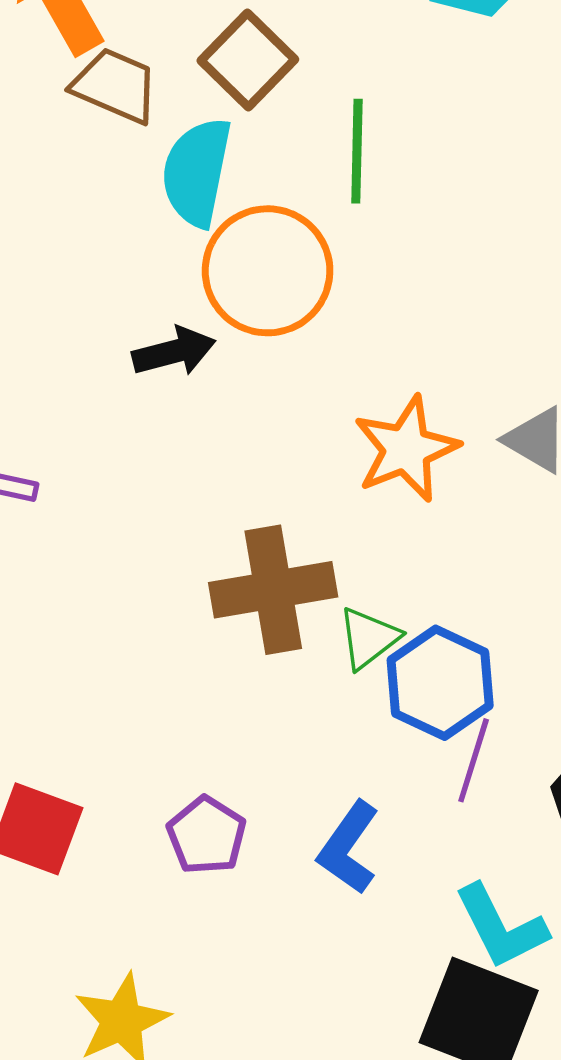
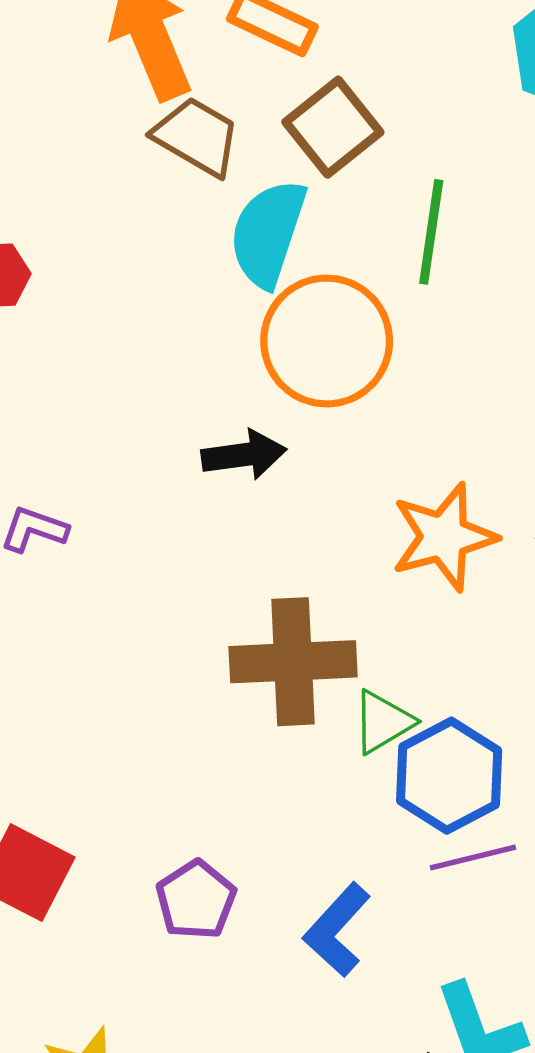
black arrow: (174, 352) -> (244, 455), moved
purple line: (474, 760) -> (473, 858), turned 52

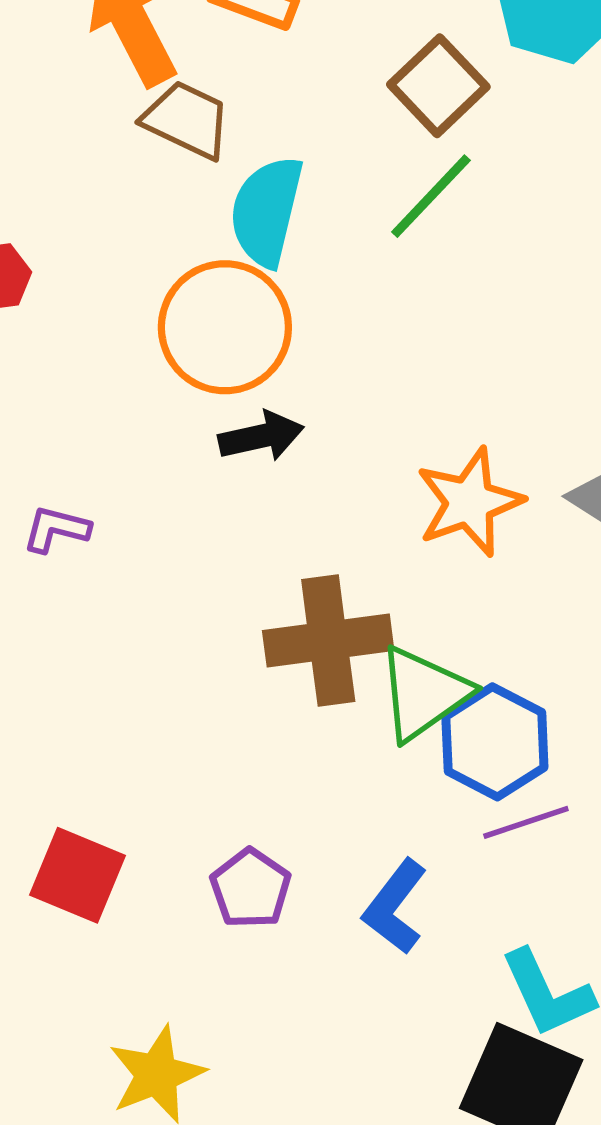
brown square: (333, 127) -> (438, 86), moved
green line: (431, 232) -> (431, 196), turned 40
orange circle: (327, 341) -> (225, 327), moved
green triangle: (383, 722) -> (424, 693), size x1.5

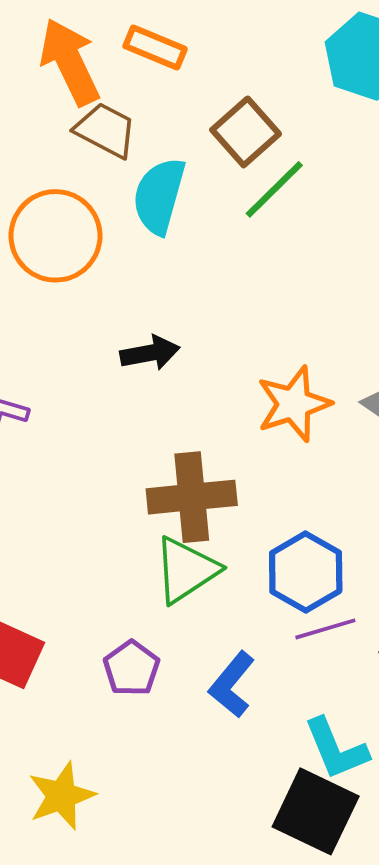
brown square: (438, 86) -> (246, 132), moved
orange circle: (225, 327) -> (55, 236), moved
green triangle: (424, 693) -> (186, 570), moved

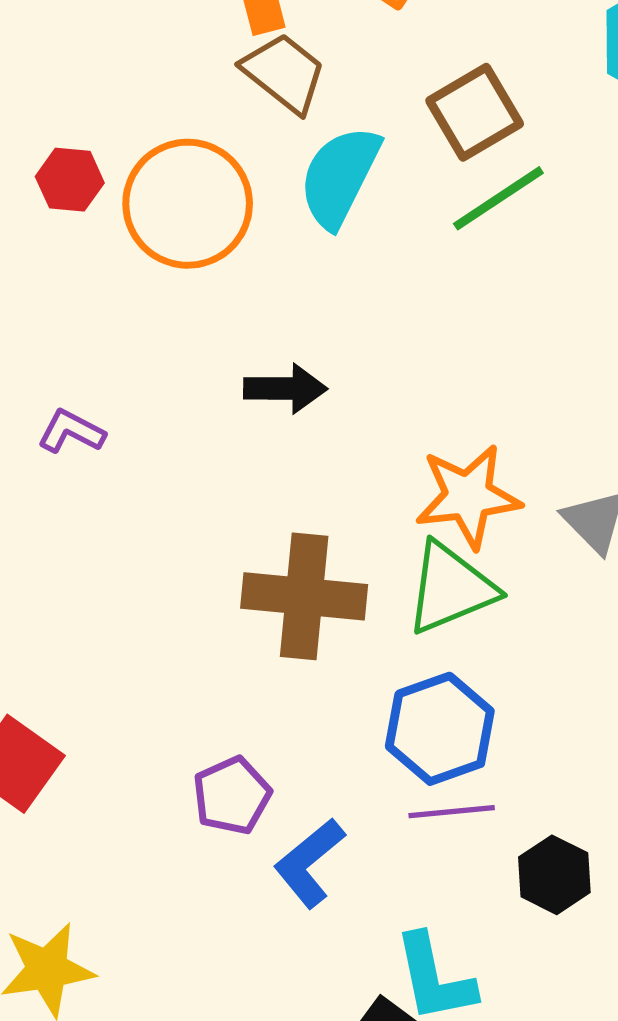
green triangle: (186, 570) -> (450, 588), moved
purple pentagon: (131, 668) -> (232, 796), moved

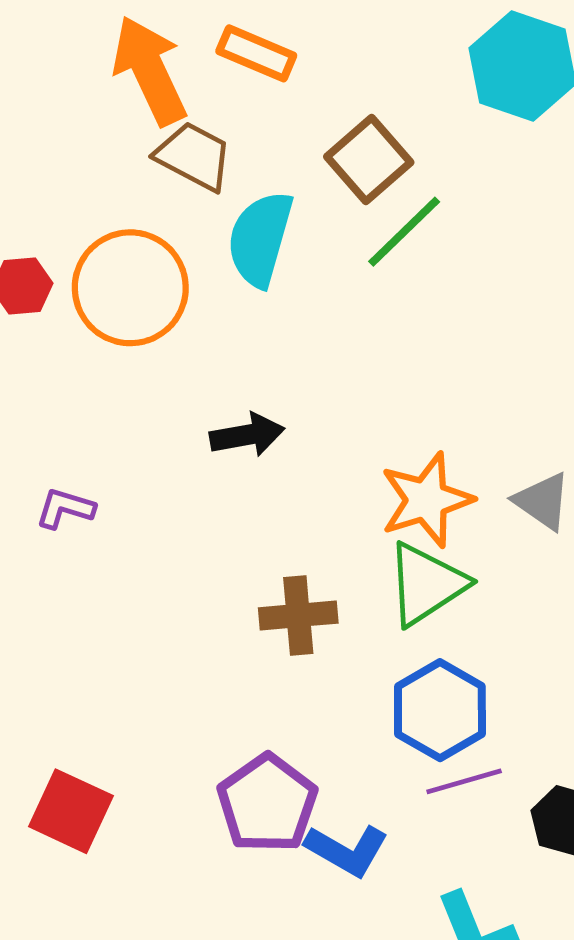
brown cross: (304, 596) -> (298, 615), size x0.7
purple pentagon: (232, 796) -> (267, 803), size x1.4
blue L-shape: (309, 863) -> (347, 850), turned -100

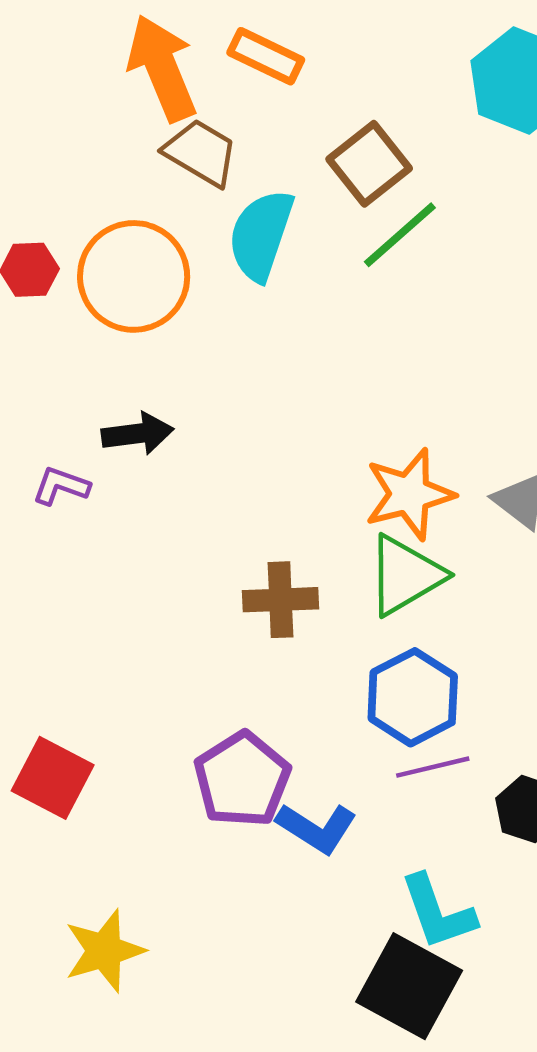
black arrow: (247, 435) -> (137, 434), moved

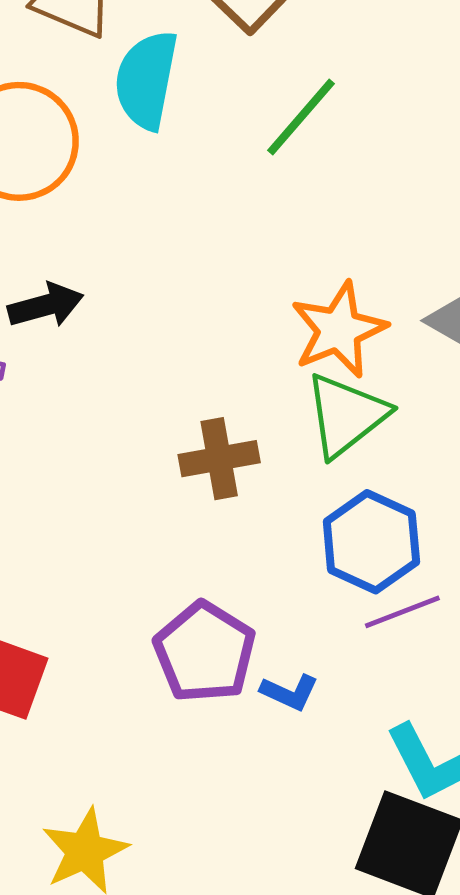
green line: (400, 235) -> (301, 117), moved
blue L-shape: (317, 828) -> (290, 692), size x0.7

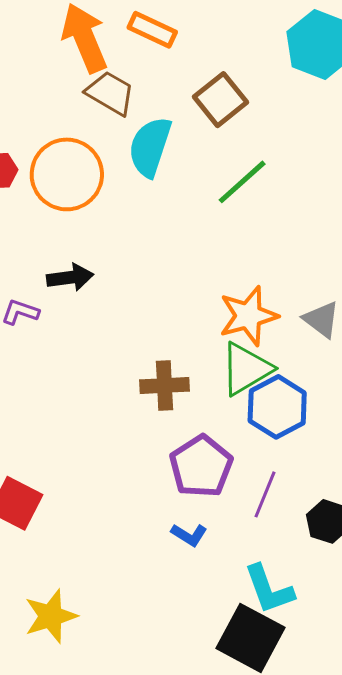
blue hexagon: (371, 542) -> (277, 407), moved
purple line: (402, 612) -> (265, 494), turned -54
purple pentagon: (205, 652) -> (201, 466), moved

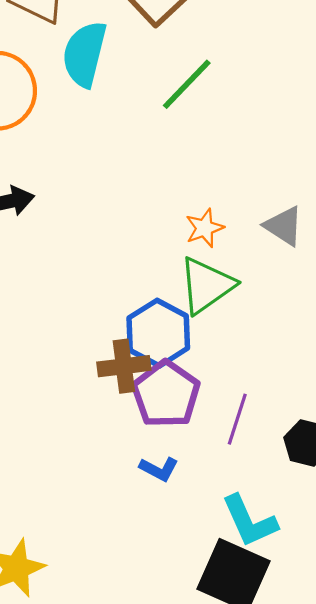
orange star: (248, 316) -> (205, 228), size x0.6
brown cross: (164, 385) -> (124, 366), moved
blue hexagon: (277, 407) -> (158, 333), moved

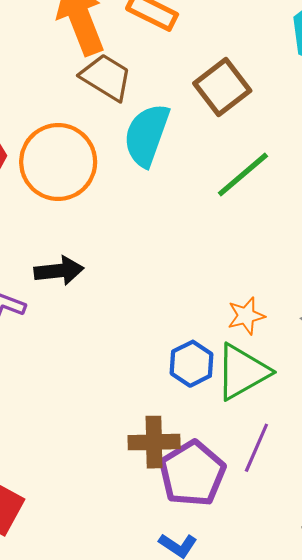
blue hexagon: (158, 333) -> (191, 364), moved, size x0.7
purple line: (237, 419) -> (256, 448), moved

